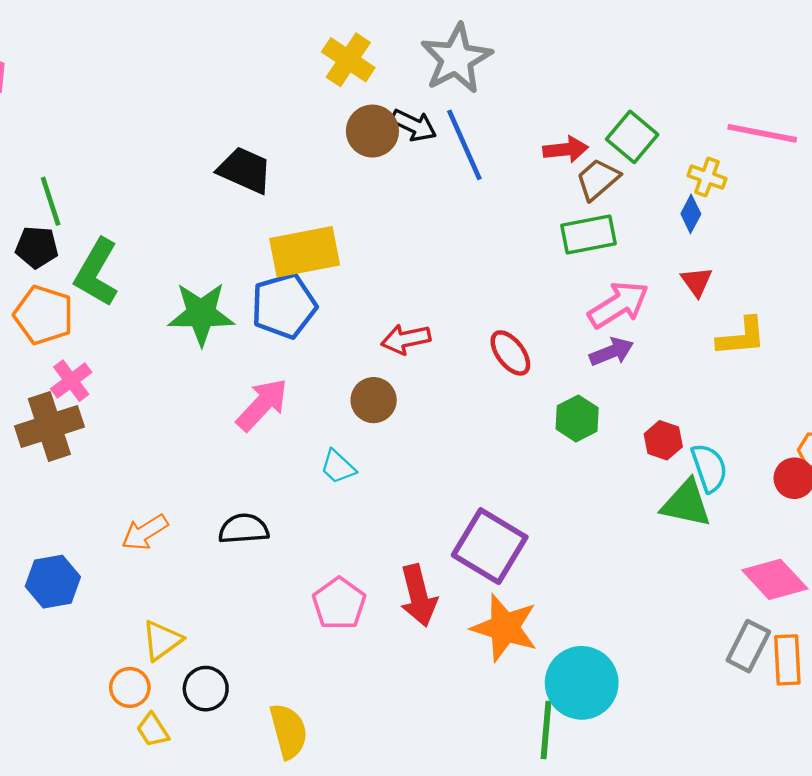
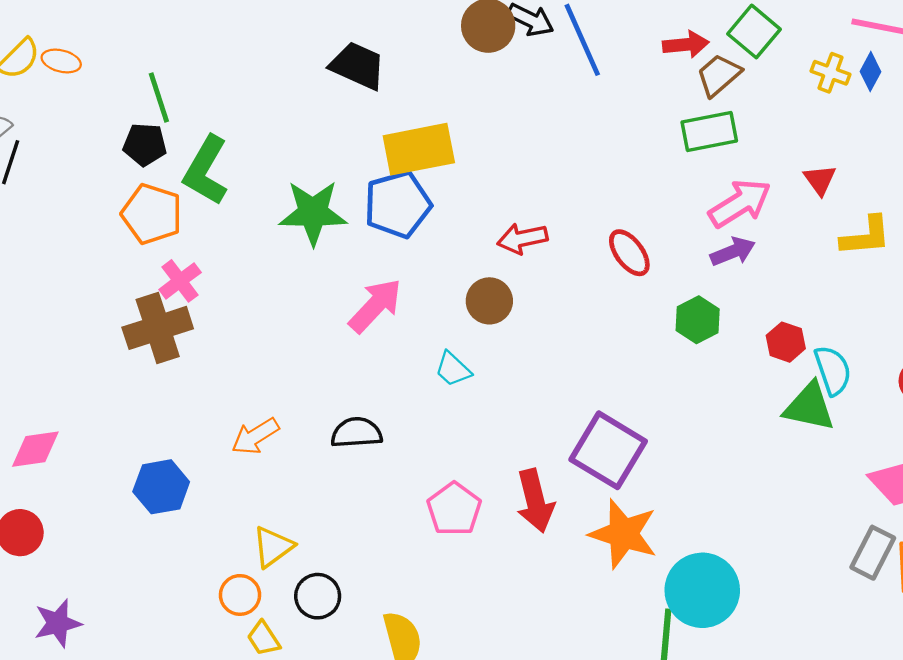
blue diamond: (691, 214) -> (870, 72), moved

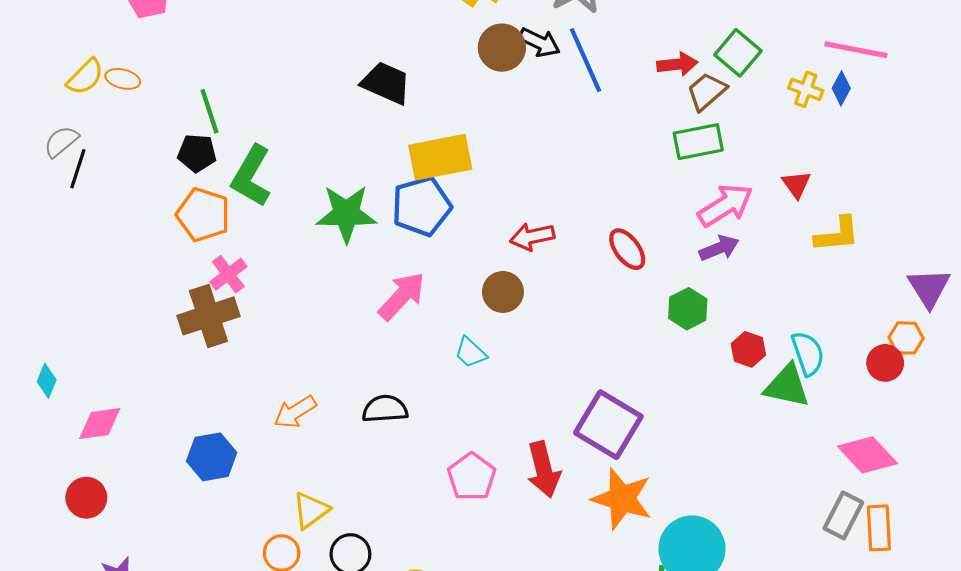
red hexagon: (786, 342) -> (748, 349), moved

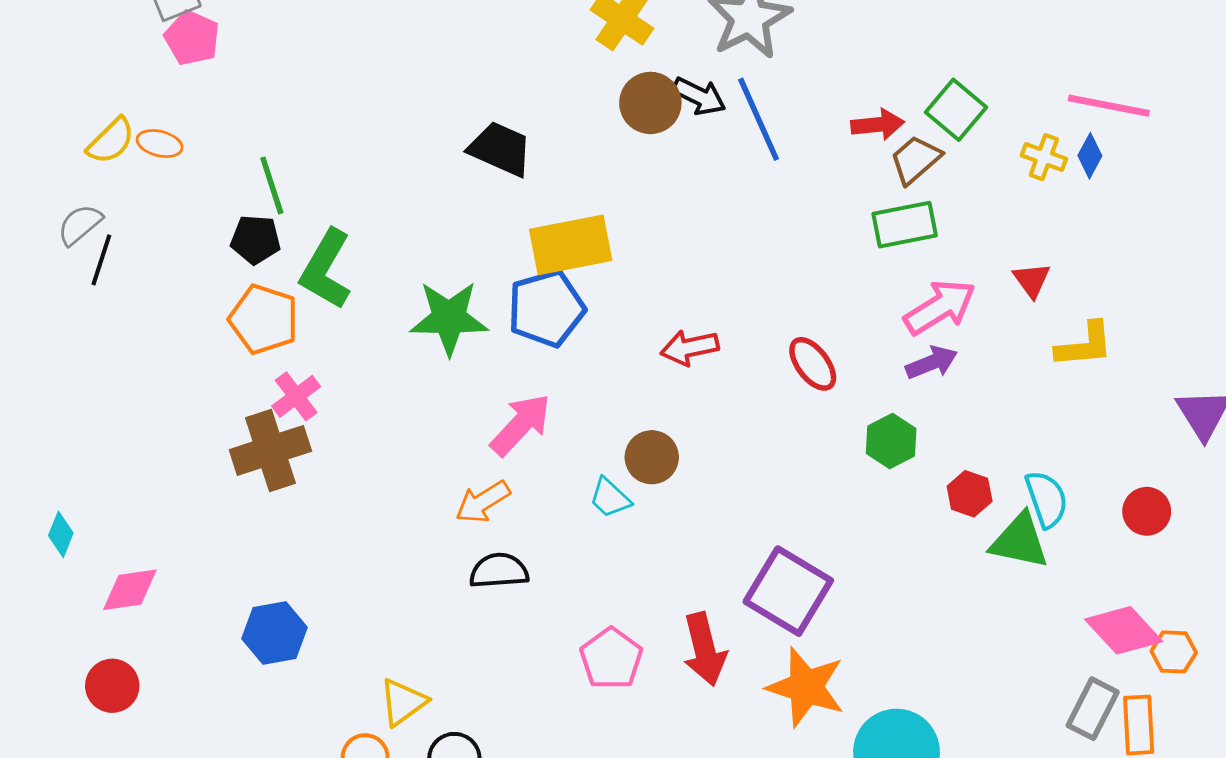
brown circle: (503, 292) -> (652, 457), moved
orange hexagon: (906, 338) -> (1174, 652), moved
orange arrow: (295, 412) -> (483, 502), moved

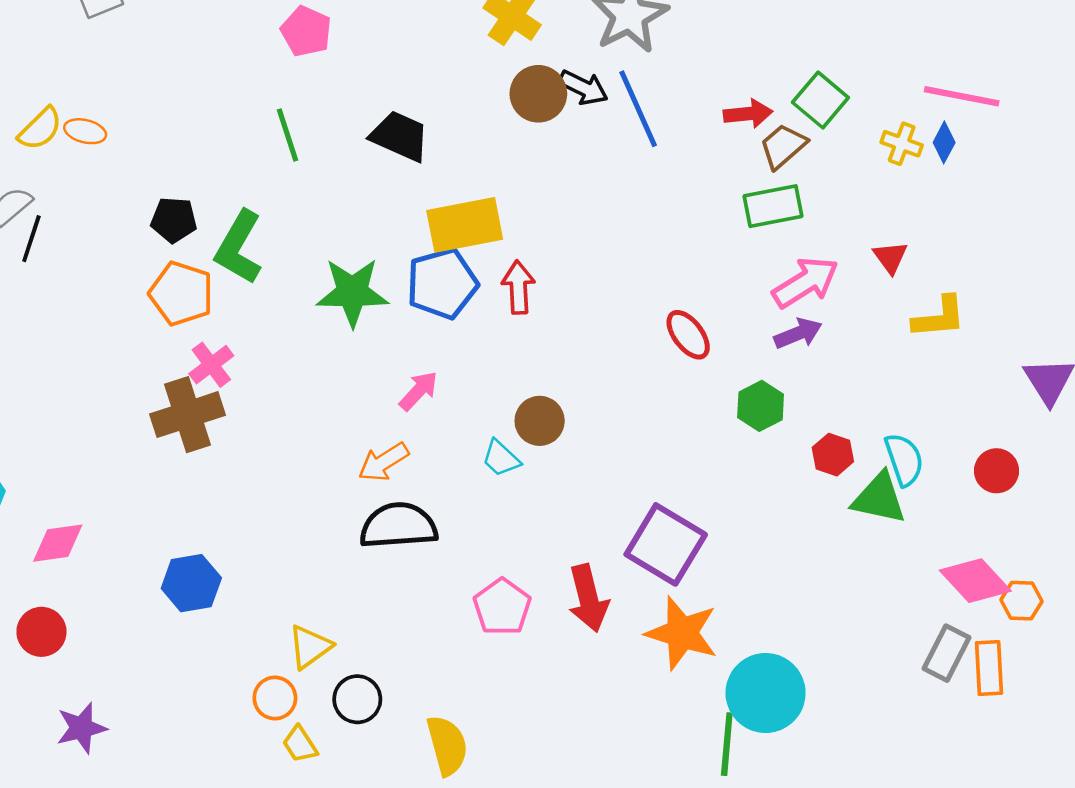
pink pentagon: (192, 38) -> (306, 31), moved
green line: (272, 185) -> (287, 135), moved
red arrow: (690, 348) -> (518, 287), moved, turned 99
pink arrow: (521, 425) -> (418, 391), size x0.7
black semicircle: (499, 571) -> (399, 526), size x1.4

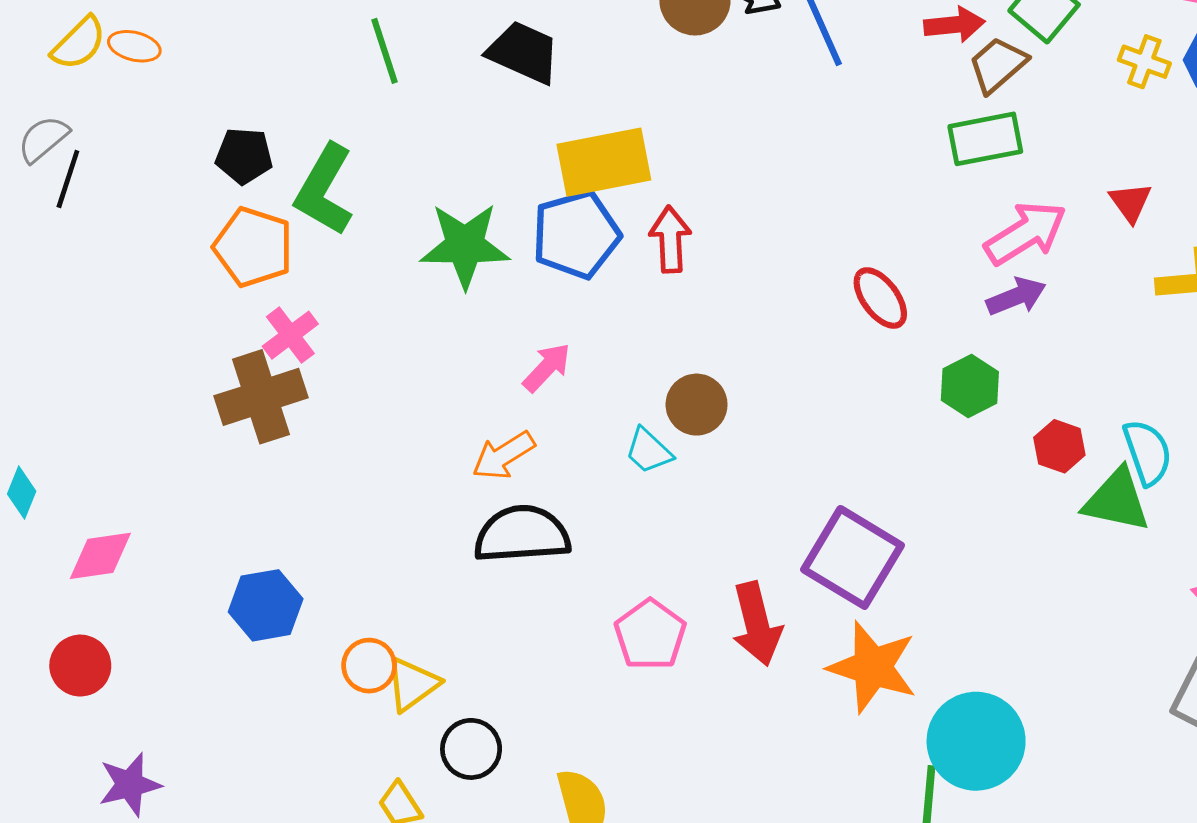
orange circle: (275, 698) -> (369, 666), moved

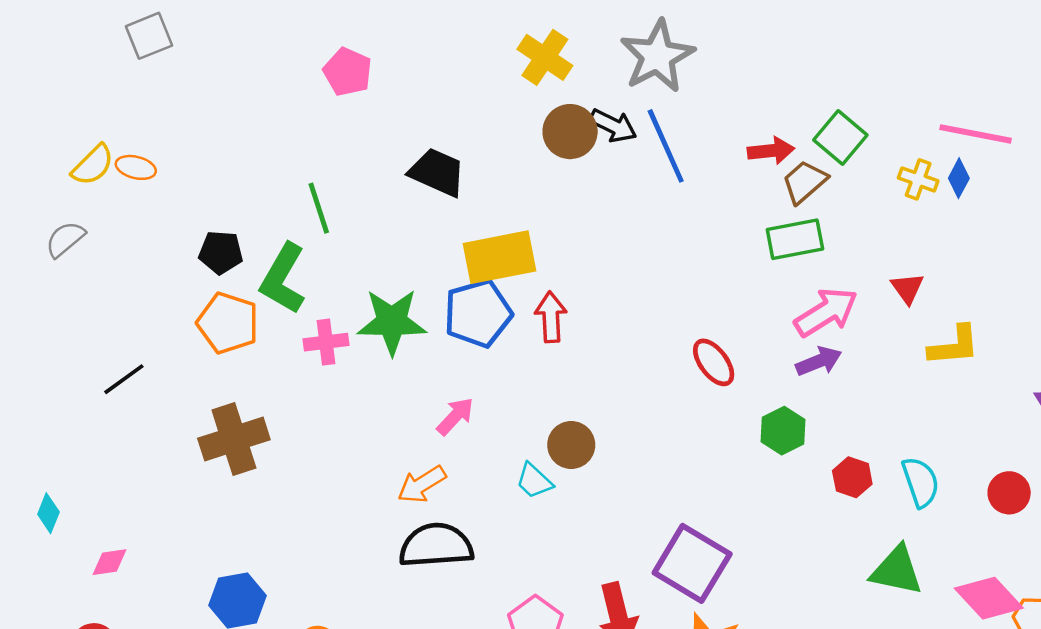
green line: (385, 51) -> (319, 208), moved
black line: (68, 179) -> (124, 379), moved, turned 36
pink cross: (290, 335) -> (326, 342), moved, turned 30
green triangle: (1117, 500) -> (897, 571), moved
pink diamond: (100, 556) -> (109, 562), size x0.7

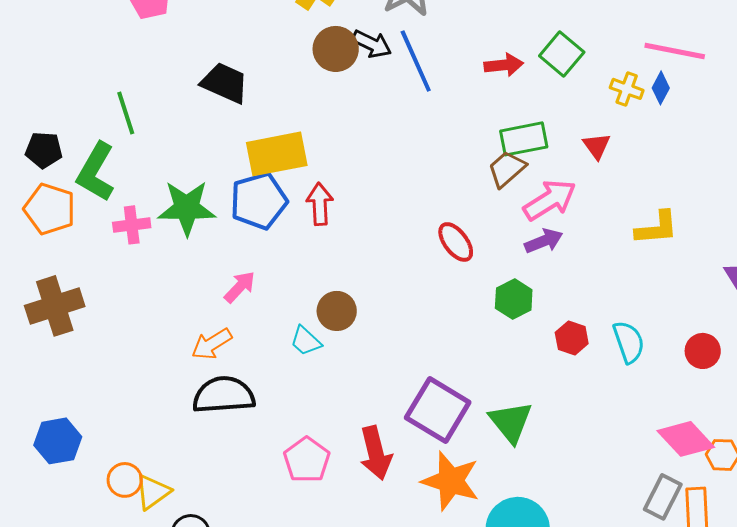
brown trapezoid: (804, 182) -> (507, 169), moved
red triangle: (907, 288) -> (597, 146), moved
green triangle: (897, 571) -> (511, 422), moved, turned 39

